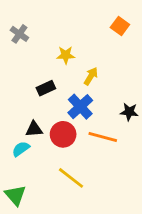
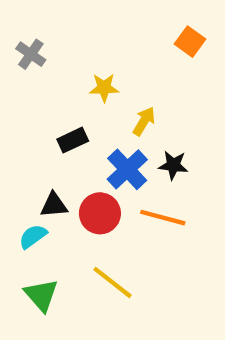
black star: (129, 112) -> (173, 165), moved
green triangle: (15, 195) -> (41, 295), moved

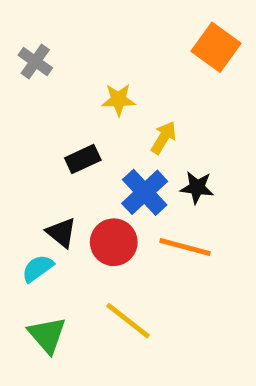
orange square: (190, 42) -> (216, 47), size x1.4
black triangle: (54, 205) -> (61, 233), turned 44

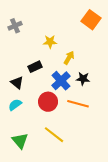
gray cross: (35, 62) -> (15, 26), turned 32
black triangle: (61, 233) -> (17, 83), moved
cyan semicircle: (38, 268) -> (15, 105), moved

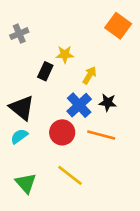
black rectangle: (35, 67) -> (45, 71), moved, turned -40
black triangle: (17, 83) -> (22, 108), size x1.5

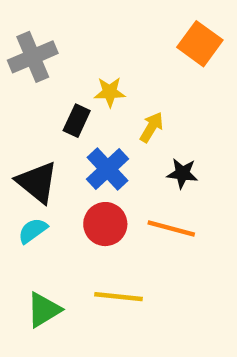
gray cross: (19, 34) -> (33, 57), size x1.5
blue cross: (79, 105) -> (108, 169), moved
yellow line: (70, 175) -> (118, 297), turned -32
green triangle: (26, 183) -> (44, 310), turned 40

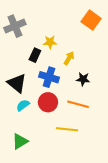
blue cross: (108, 169) -> (49, 77), turned -30
cyan semicircle: (33, 231) -> (23, 105), moved
yellow line: (118, 297) -> (67, 129), moved

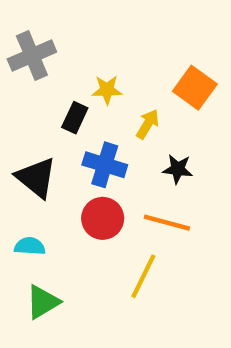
orange square: (91, 20) -> (195, 88), moved
cyan semicircle: (23, 105) -> (30, 246), moved, turned 40
yellow line: (67, 129) -> (143, 276), turned -70

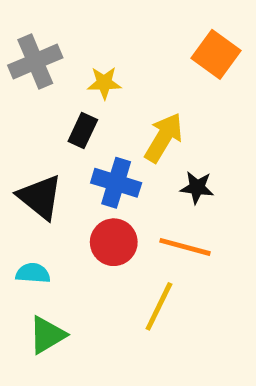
orange square: (195, 88) -> (216, 54), moved
yellow star: (107, 90) -> (104, 83), moved
yellow arrow: (148, 124) -> (164, 138), size x1.5

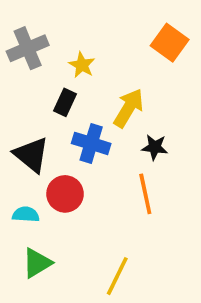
yellow star: (104, 83) -> (82, 65), turned 30
red circle: (114, 242) -> (65, 194), moved
orange line: (185, 247) -> (145, 194), turned 63
yellow line: (159, 306) -> (117, 276), moved

